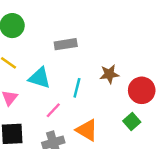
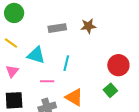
brown star: (109, 74) -> (88, 26), moved
pink line: (53, 110) -> (47, 81), turned 48

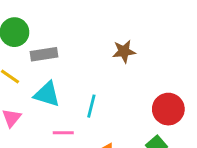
gray rectangle: (57, 28) -> (44, 54), moved

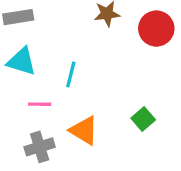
red circle: (168, 109) -> (156, 29), moved

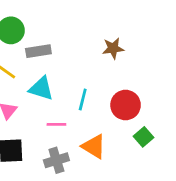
red circle: (156, 29) -> (126, 105), moved

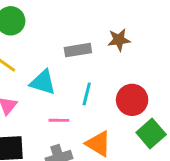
gray rectangle: (38, 51) -> (78, 50), moved
green square: (143, 137) -> (151, 133), size x1.4

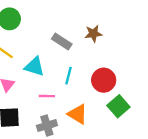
gray rectangle: (78, 50) -> (62, 42), turned 42

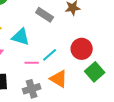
cyan line: (68, 76) -> (50, 55), moved, turned 35

